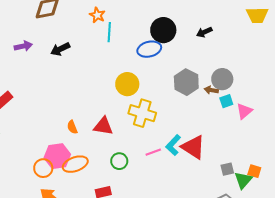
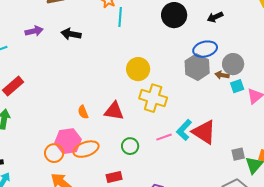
black arrow: (60, 49) -> (71, 34), turned 36
blue ellipse: (149, 49) -> (205, 49), moved

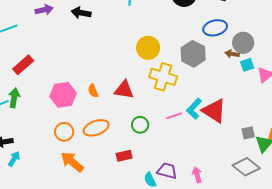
gray hexagon: (197, 67) -> (193, 54), moved
pink hexagon: (68, 141) -> (63, 95), moved

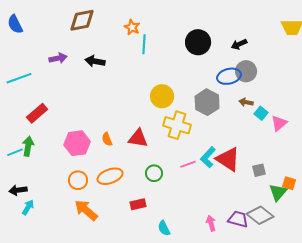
gray circle: (243, 43) -> (246, 71), moved
cyan square: (247, 65) -> (261, 113), turned -32
gray square: (248, 133) -> (259, 170), moved
purple trapezoid: (167, 171) -> (238, 219), moved

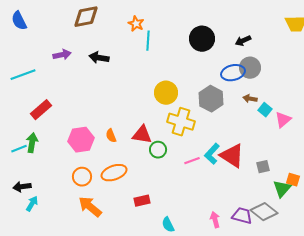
green circle: (154, 173) -> (158, 150), moved

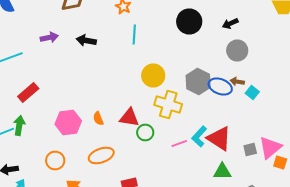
cyan line: (148, 41) -> (134, 34), moved
blue ellipse: (233, 73) -> (220, 86), moved, turned 35
pink triangle: (283, 120) -> (270, 148), moved, size x1.4
orange circle: (82, 177) -> (55, 160), moved
green triangle: (282, 189) -> (222, 172), moved, turned 48

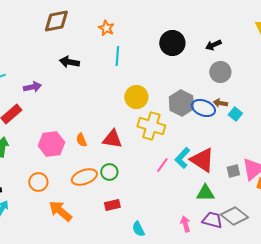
purple arrow: (49, 38) -> (32, 87), moved
green circle: (145, 132) -> (109, 172), moved
pink line: (179, 144) -> (162, 165), turned -35

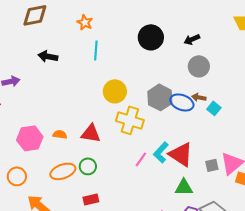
orange semicircle: (81, 140) -> (60, 134), turned 120

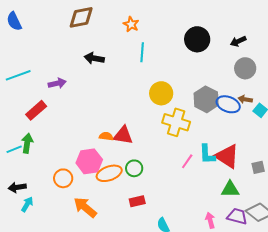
red triangle: (91, 133) -> (123, 135), moved
pink hexagon: (30, 138) -> (89, 161), moved
cyan L-shape: (161, 152) -> (207, 154), turned -45

